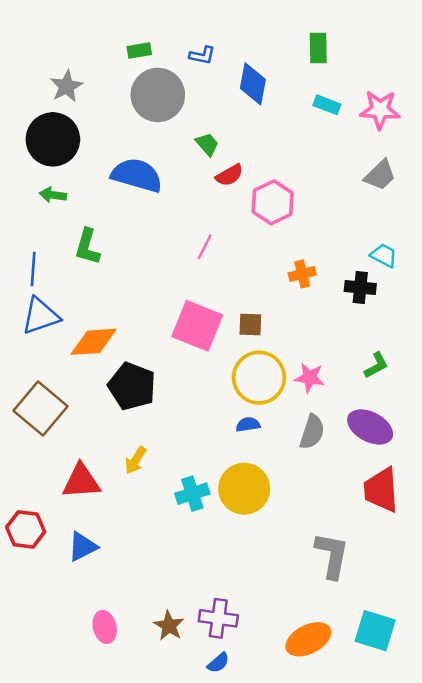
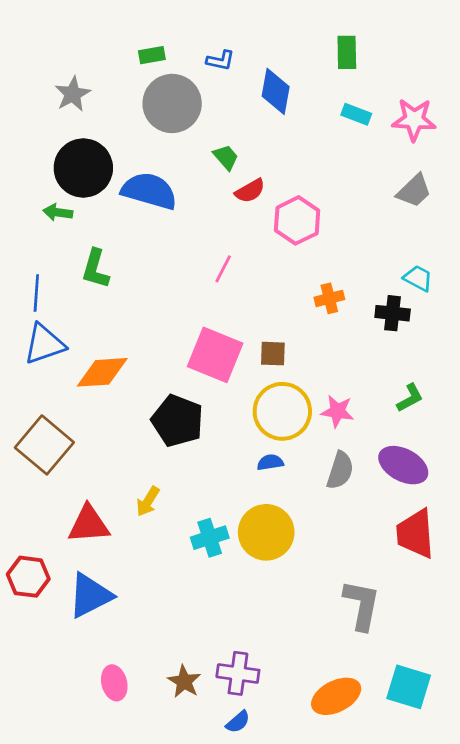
black circle: (53, 139) -> (83, 168), moved
black pentagon: (132, 386) -> (177, 421), moved
blue triangle: (83, 547) -> (90, 595), size x1.4

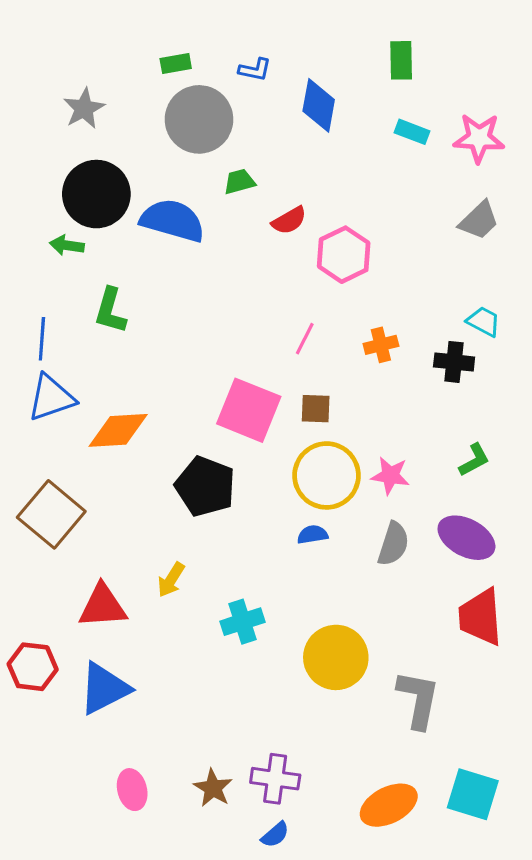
green trapezoid: (226, 157) -> (239, 182), moved, turned -64
pink line: (223, 269) -> (305, 339), moved
yellow circle: (266, 532) -> (336, 657), moved

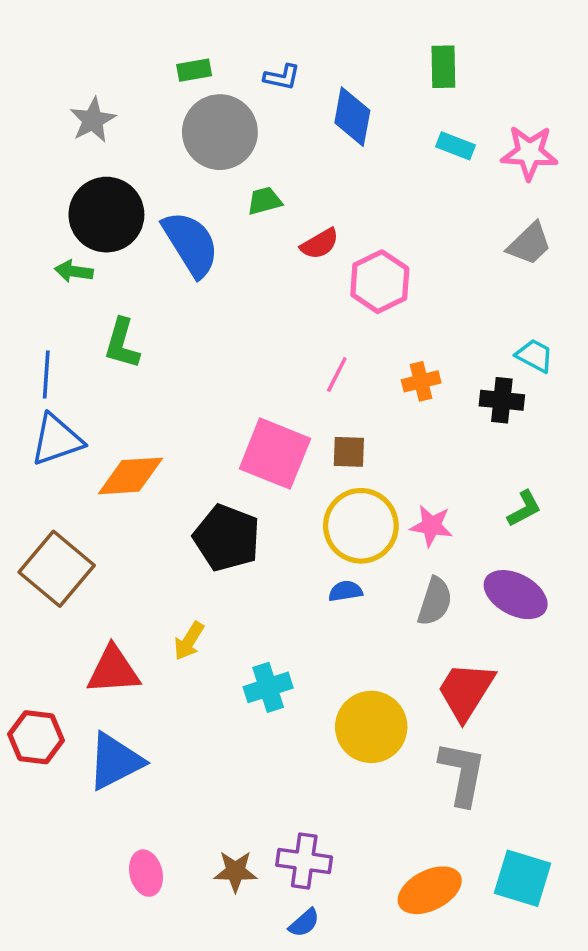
blue semicircle: (173, 220) -> (191, 244), turned 42
red trapezoid: (480, 617) -> (466, 691), moved, turned 36
brown star: (213, 788) -> (235, 871), turned -30

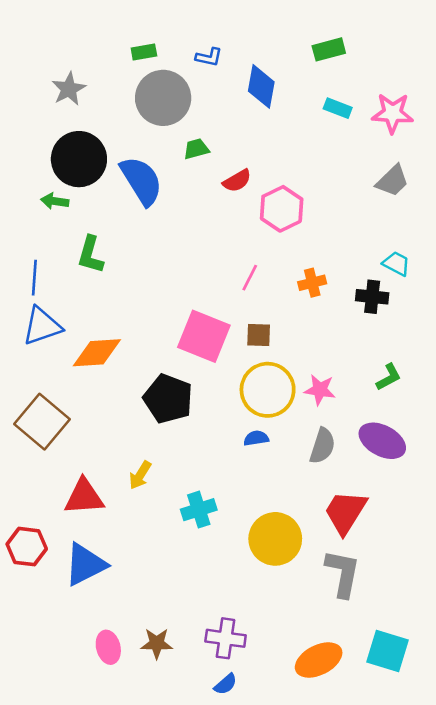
green rectangle: (443, 67) -> (329, 49), turned 76
brown star: (235, 871) -> (157, 643), moved

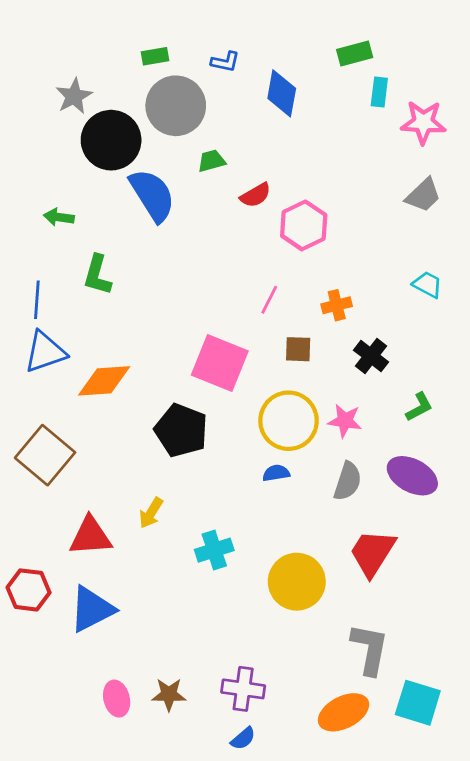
cyan rectangle: (338, 108) -> (379, 92), moved, turned 76
black circle: (79, 159) -> (111, 140), moved
black cross: (372, 297) -> (371, 356), moved, turned 32
brown square: (259, 335) -> (298, 349), moved
gray L-shape: (343, 573) -> (370, 649), moved

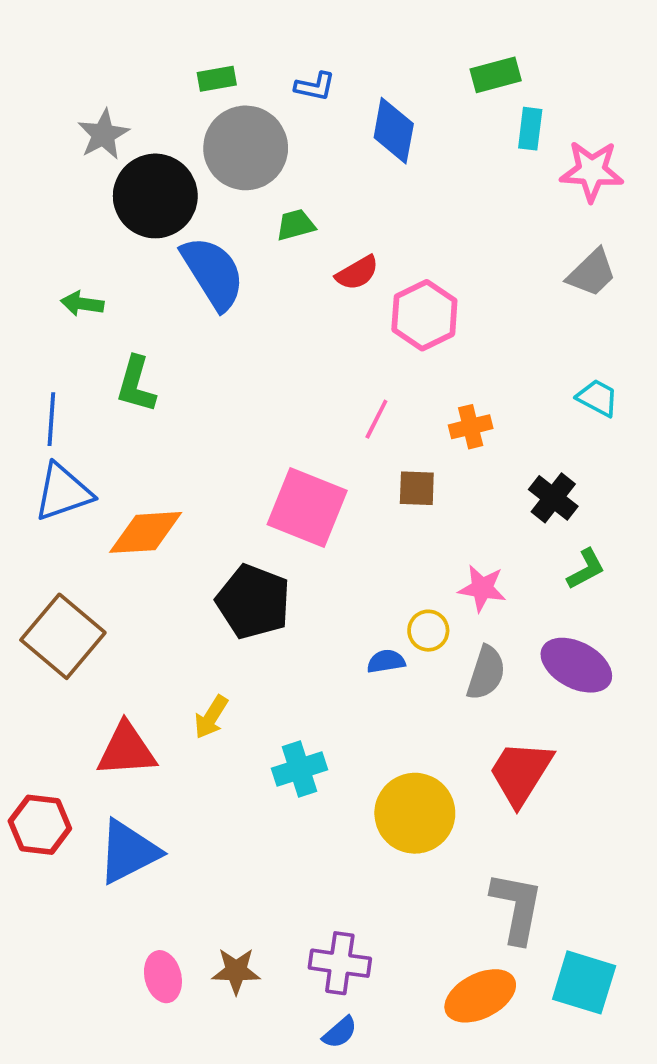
black cross: (371, 356) -> (553, 498), moved
yellow circle: (289, 421) -> (428, 631), moved, size x0.5

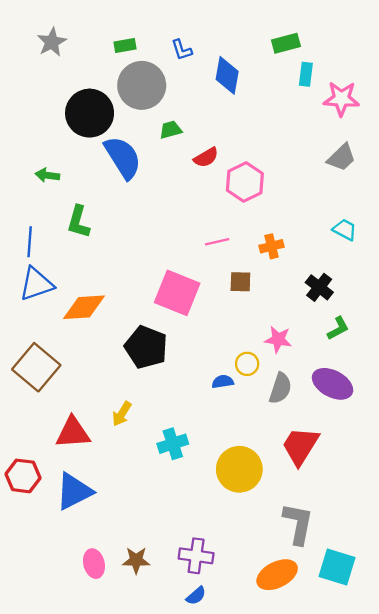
blue L-shape: (315, 86) -> (182, 50), turned 60
gray star: (103, 134) -> (52, 42), moved
pink line: (376, 419) -> (217, 242), turned 50

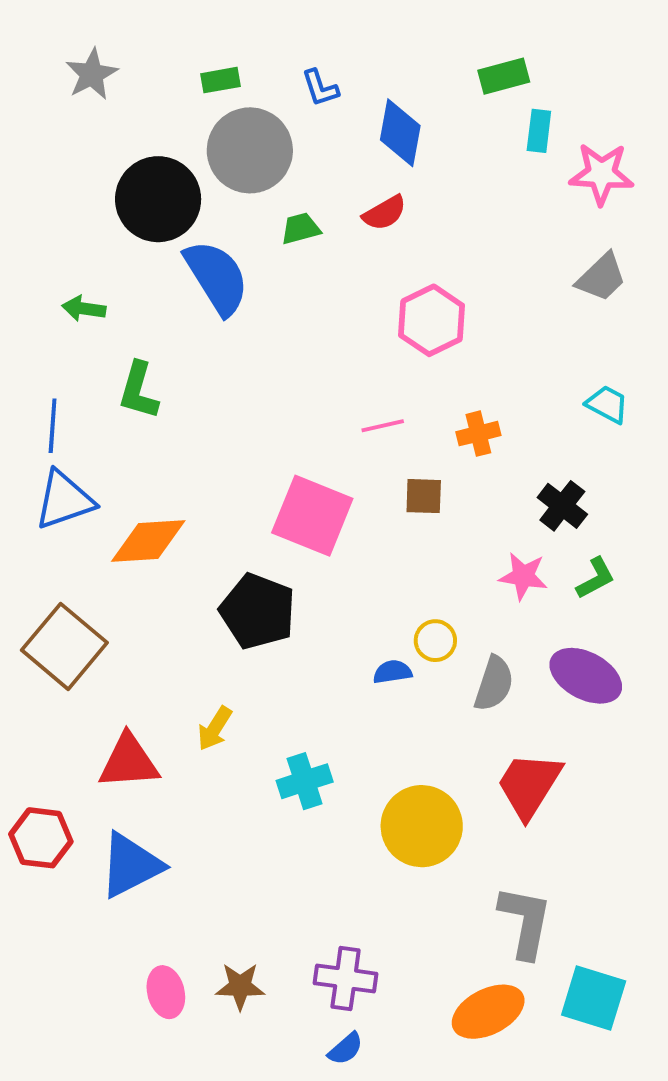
red semicircle: (206, 157) -> (385, 213), moved
pink star: (278, 339) -> (523, 576), moved

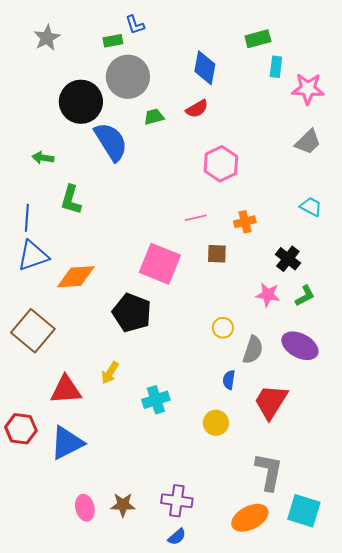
blue L-shape: (320, 88) -> (135, 25), moved
blue semicircle: (392, 672) -> (229, 380), moved, turned -72
yellow circle: (422, 826) -> (216, 423), size x0.6

